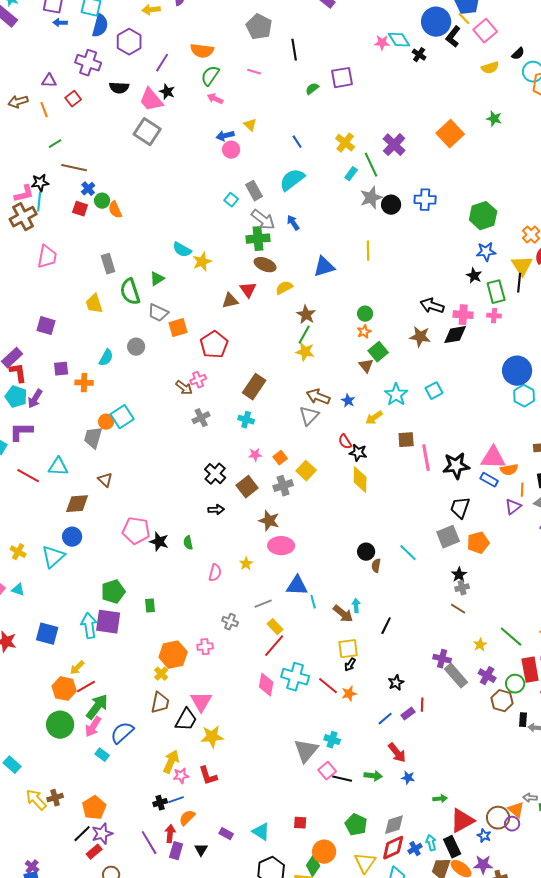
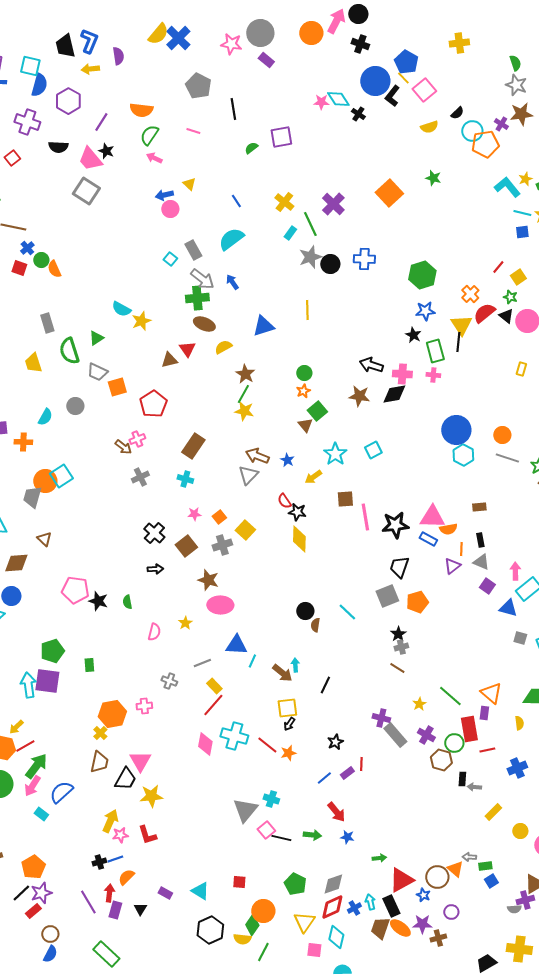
orange circle: (106, 422) -> (45, 481), size x1.5
cyan line: (313, 602) -> (252, 661), turned 40
purple circle: (512, 824) -> (451, 912), moved

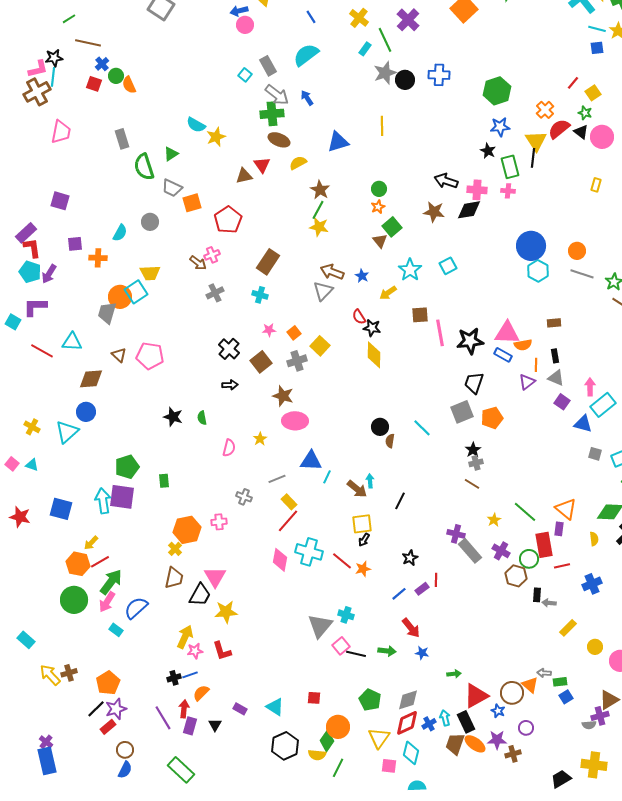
yellow trapezoid: (33, 363) -> (150, 273), moved, turned -75
pink pentagon: (75, 590) -> (150, 356), moved

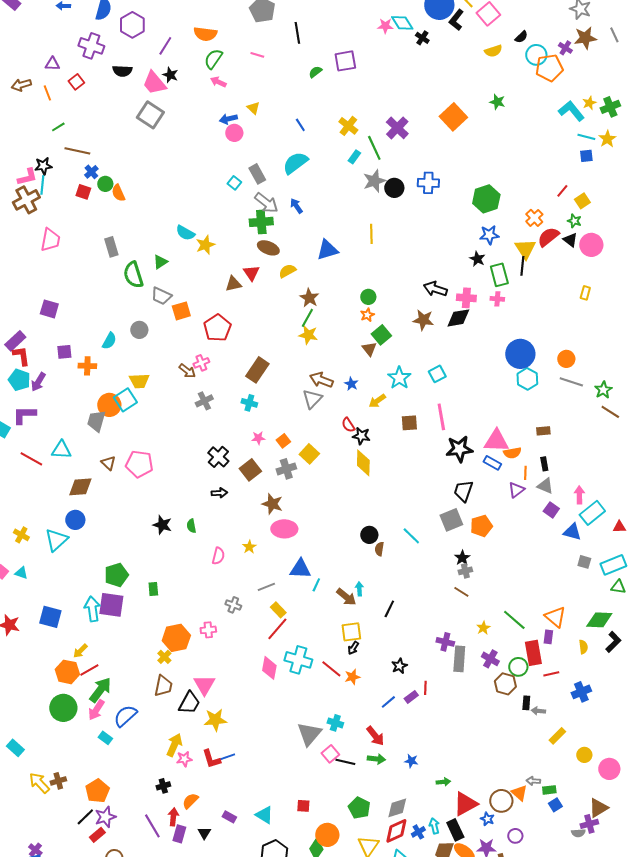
pink line: (440, 333) -> (441, 417), moved
gray rectangle: (470, 551) -> (459, 659), turned 45
red arrow: (411, 628) -> (375, 736), moved
blue line: (190, 675) -> (227, 757), moved

